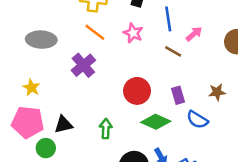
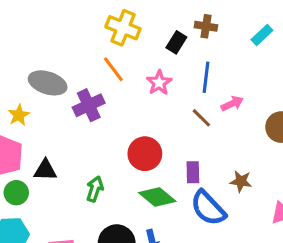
gray ellipse: (41, 40) -> (48, 83), moved
blue semicircle: (197, 120) -> (208, 208), size x1.4

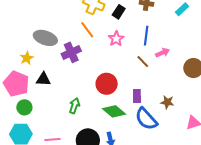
black rectangle: (176, 42) -> (119, 12), moved
black triangle: (45, 170) -> (43, 79), moved

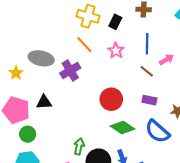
yellow star: (27, 58) -> (16, 73), moved
purple rectangle: (137, 96) -> (149, 100), moved, turned -72
green arrow: (74, 106) -> (79, 146), moved

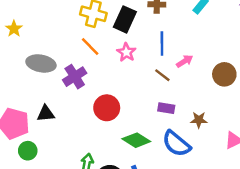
black rectangle: (115, 22) -> (125, 19), size x1.5
yellow star: (16, 73) -> (14, 29), moved
red circle: (111, 99) -> (107, 108), moved

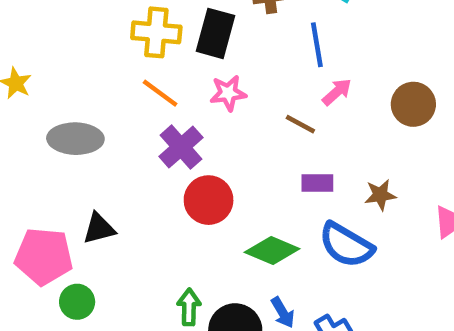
blue line: (162, 44) -> (317, 45), moved
pink star: (126, 52) -> (228, 93), turned -30
purple cross: (75, 77) -> (181, 147), moved

